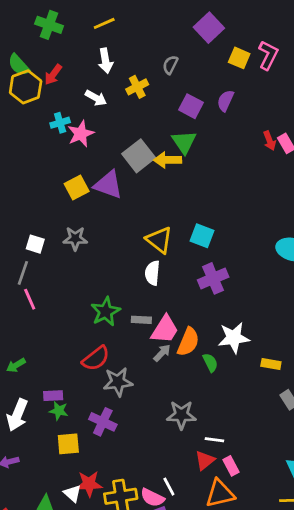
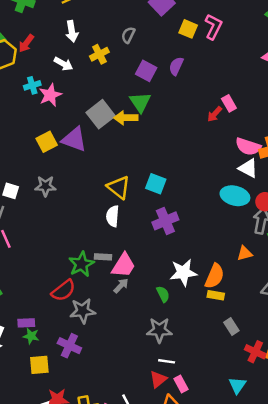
red arrow: (270, 141) -> (215, 114), moved, turned 63
green star: (106, 312) -> (81, 264), moved
orange semicircle: (188, 342) -> (215, 276), moved
gray star: (181, 415) -> (159, 330), moved

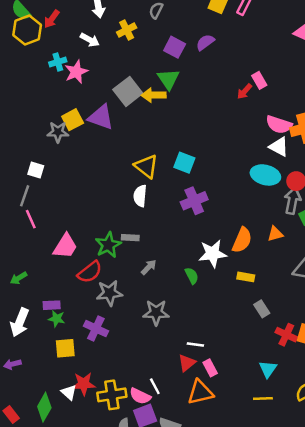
purple semicircle: (176, 66) -> (205, 42), turned 30
gray star: (45, 186) -> (58, 132), moved
pink trapezoid: (123, 265) -> (65, 246), moved
orange semicircle: (215, 276) -> (242, 240), moved
gray star: (159, 330) -> (156, 313), moved

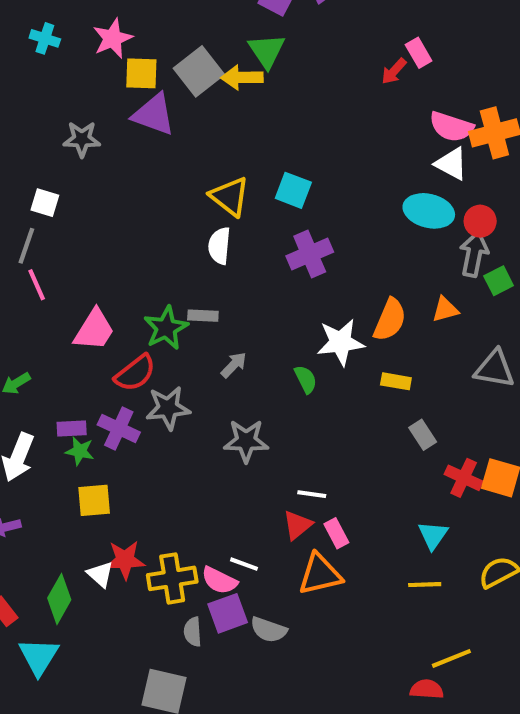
cyan cross: (58, 62) -> (45, 38), moved, turned 35
yellow square: (73, 120) -> (141, 73), moved, turned 30
purple cross: (96, 329) -> (119, 429), moved
white line: (155, 386) -> (244, 564), turned -42

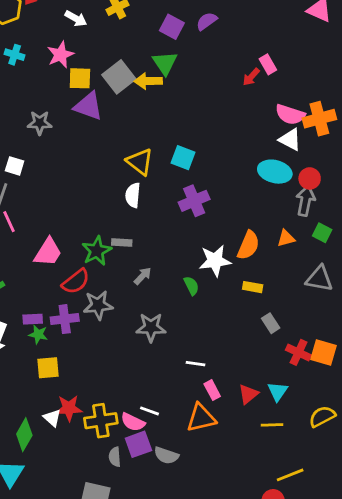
green square: (499, 281) -> (322, 233), moved, turned -36
purple cross: (119, 429) -> (65, 319), turned -32
red triangle: (297, 525) -> (248, 394), moved

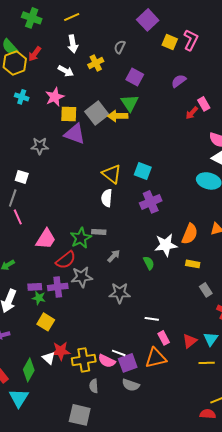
purple semicircle: (207, 21) -> (179, 81), moved
yellow square: (48, 368) -> (46, 322), turned 36
purple square: (138, 444) -> (128, 363), moved

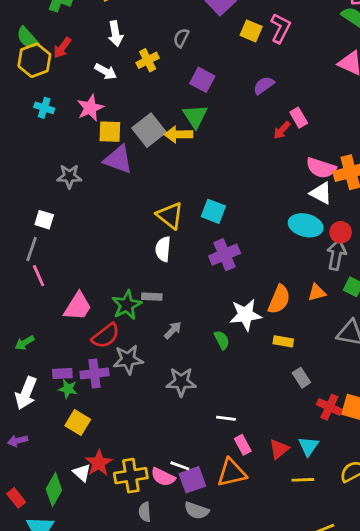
red star: (61, 351) -> (99, 463), turned -30

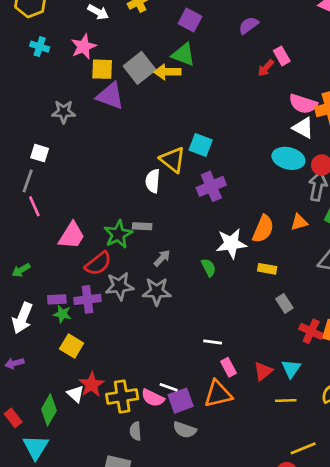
green triangle: (195, 116) -> (183, 55), turned -35
yellow triangle: (170, 215) -> (173, 160), moved
gray star: (181, 382) -> (157, 291), moved

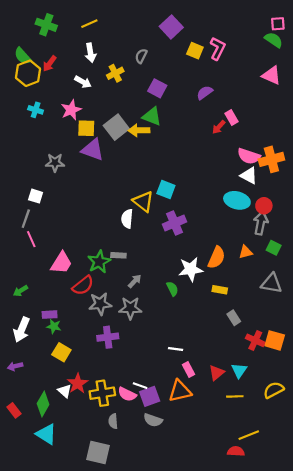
purple cross: (88, 299) -> (108, 337), moved
cyan triangle: (36, 447) -> (46, 434), moved, turned -30

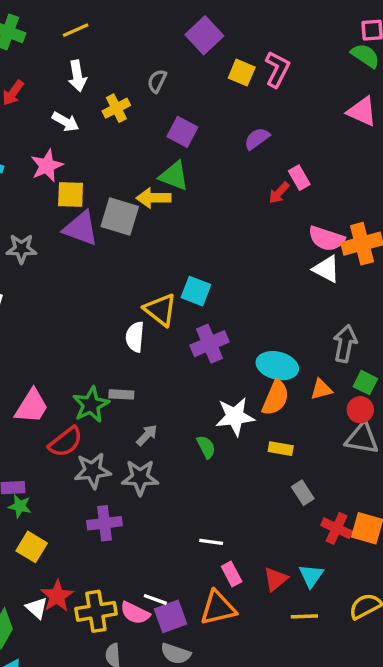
gray square: (116, 127) -> (120, 217), moved, turned -35
cyan ellipse: (237, 200) -> (277, 366), moved
red circle: (264, 206) -> (360, 410), moved

